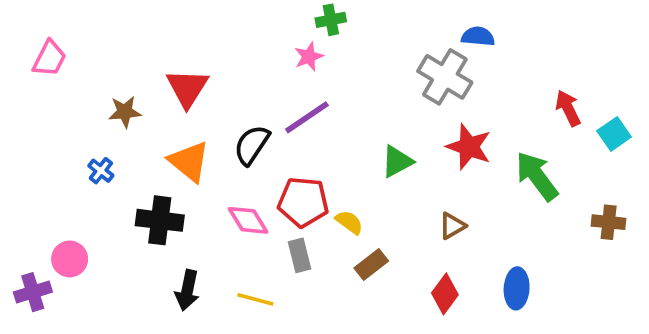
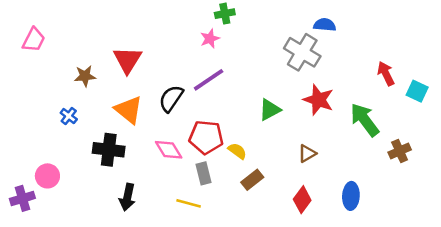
cyan square: (614, 134) -> (417, 91), turned -30
brown cross: (609, 222) -> (400, 151), moved, turned -30
yellow line: (255, 299) -> (189, 203), moved

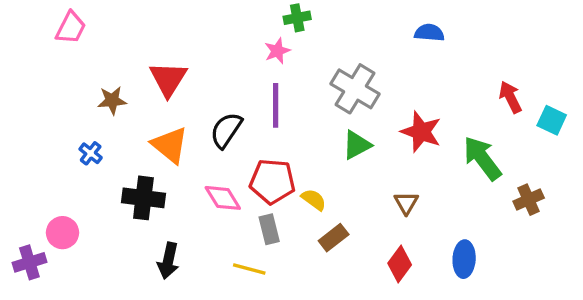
pink trapezoid: (34, 40) -> (71, 28), moved
gray cross: (302, 52) -> (355, 89), moved
purple line: (209, 80) -> (276, 105), turned -56
brown triangle: (307, 153) -> (406, 203), turned -30

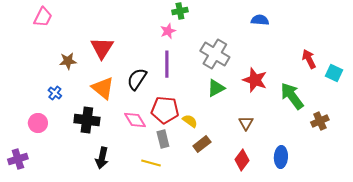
pink circle: (62, 233) -> (38, 123), moved

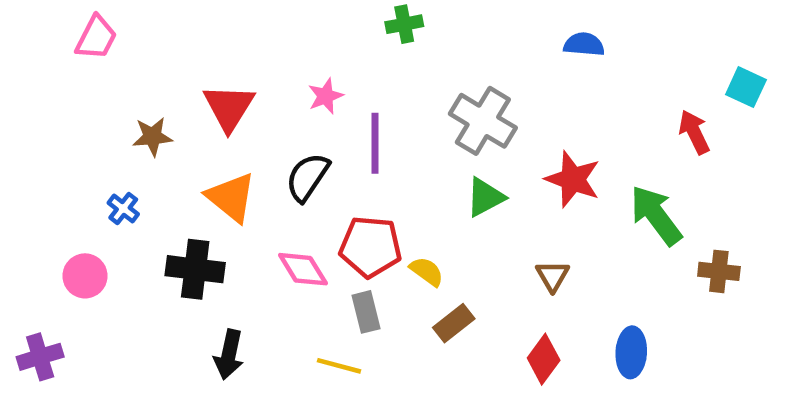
pink star: (168, 31) -> (326, 96), moved
cyan square: (334, 73) -> (746, 87), moved
brown cross: (320, 121) -> (719, 271), turned 30

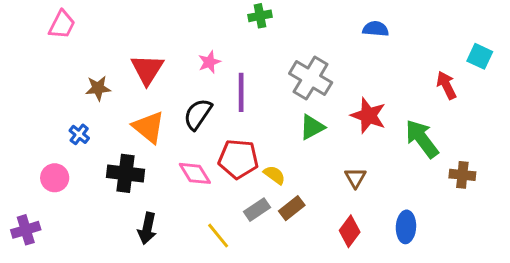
gray rectangle: (366, 312) -> (257, 210), moved, turned 70
yellow line: (339, 366) -> (218, 236), turned 36

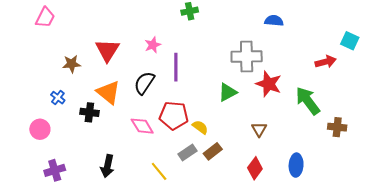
gray cross: (311, 78) -> (247, 57), moved, turned -32
red arrow: (446, 85) -> (326, 62), turned 102
black cross: (125, 173) -> (89, 112), moved, size x0.7
purple cross: (26, 230) -> (55, 170), moved

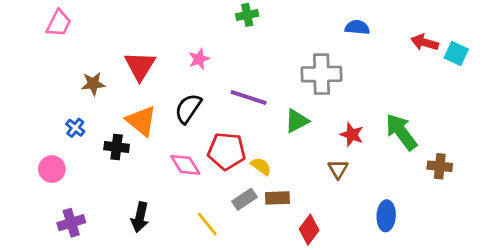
red arrow: (326, 62) -> (425, 42), moved, turned -150
purple line: (176, 67) -> (249, 97), moved, turned -72
red star: (269, 84) -> (352, 135), moved, size x0.7
brown rectangle: (213, 151) -> (277, 198), turned 36
red diamond: (255, 168) -> (309, 230), moved

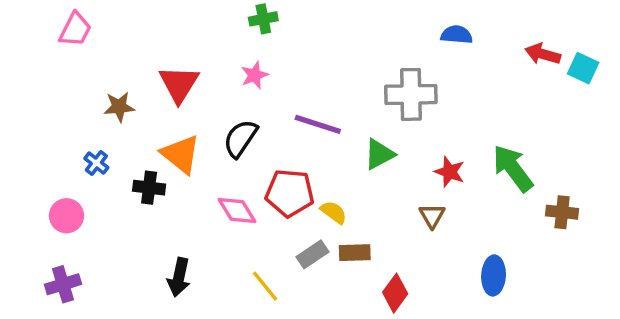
green cross: (247, 15) -> (263, 19), moved
purple cross: (71, 223) -> (63, 284), moved

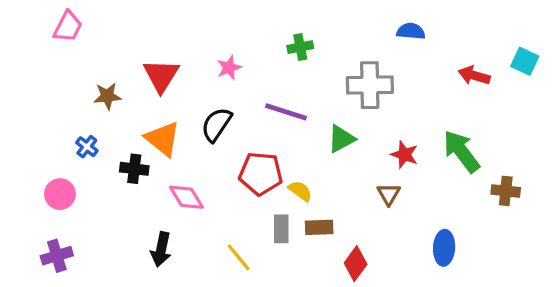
green cross: (263, 19) -> (300, 47), moved
red arrow: (543, 54) -> (474, 76), moved
pink diamond: (237, 210) -> (186, 197), moved
gray rectangle: (313, 254) -> (281, 229), turned -56

